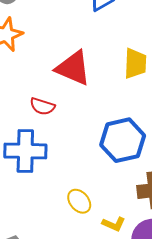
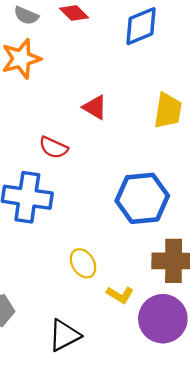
red triangle: (73, 68) -> (95, 107), size x0.6

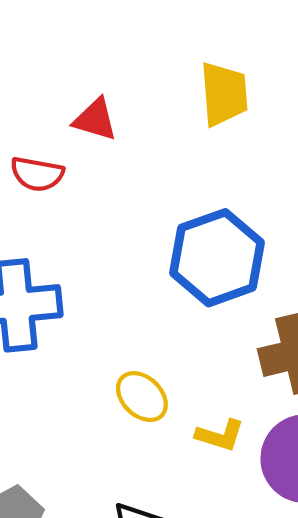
red semicircle: (53, 148) -> (37, 174), moved

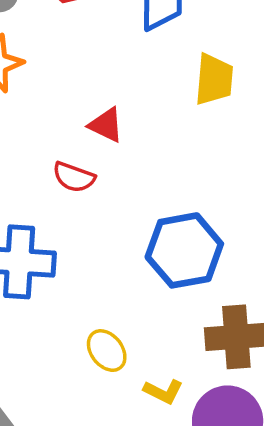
yellow trapezoid: (224, 94) -> (214, 79), moved
red semicircle: (37, 174) -> (74, 177), moved

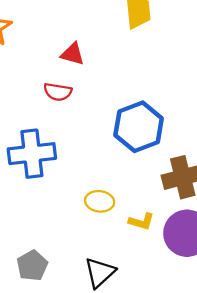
yellow ellipse: (107, 351) -> (100, 201), turned -36

